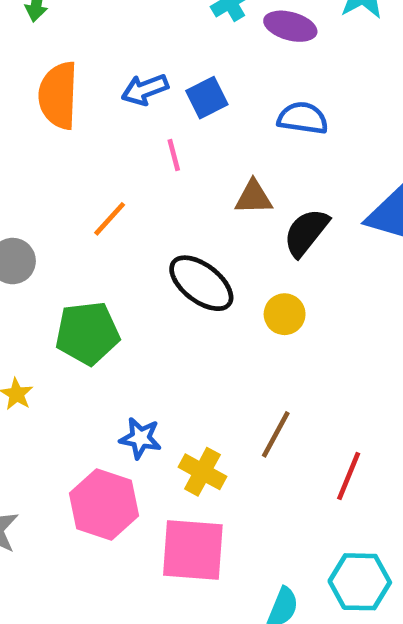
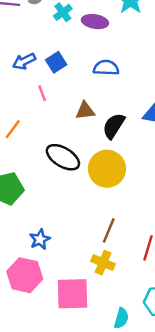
yellow circle: (285, 314) -> (107, 169), size x1.8
blue star: (140, 438) -> (40, 239), turned -30
yellow cross: (202, 472) -> (103, 263), moved

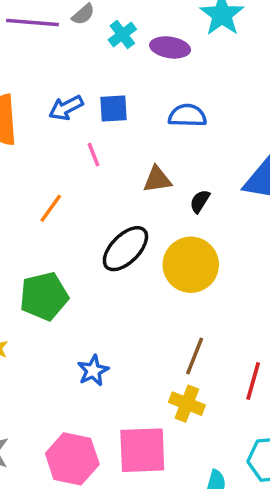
blue square: (56, 62) -> (113, 108), turned 30
black semicircle: (114, 126) -> (200, 201), size x0.6
black ellipse: (63, 157) -> (125, 249), turned -76
pink hexagon: (25, 275) -> (72, 459), moved

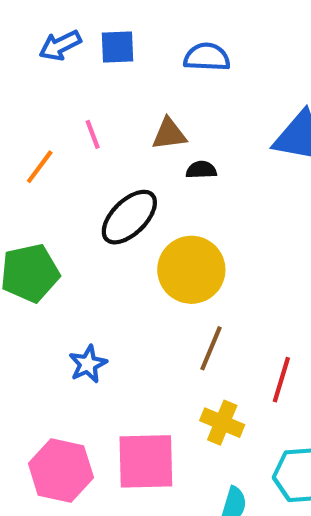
pink line: (93, 155) -> (93, 134), moved
black semicircle: (200, 201) -> (201, 170), moved, turned 55
yellow circle: (191, 265) -> (191, 270), moved
yellow cross: (187, 404) -> (222, 423), moved

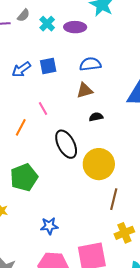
brown triangle: (169, 134) -> (85, 90), moved
black ellipse: (129, 217) -> (66, 144), turned -64
blue star: (88, 364) -> (49, 226), moved, turned 30
yellow cross: (222, 423) -> (124, 233), turned -36

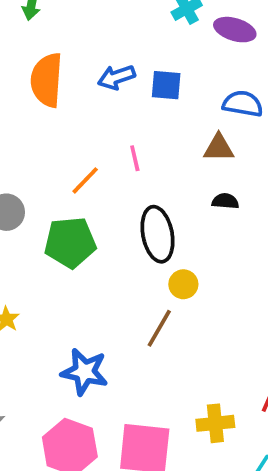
yellow circle: (99, 164) -> (183, 284), moved, size x0.5
green pentagon: (24, 177) -> (70, 242), moved
brown line: (114, 199) -> (159, 328), moved
blue star: (49, 226) -> (85, 372), size x1.4

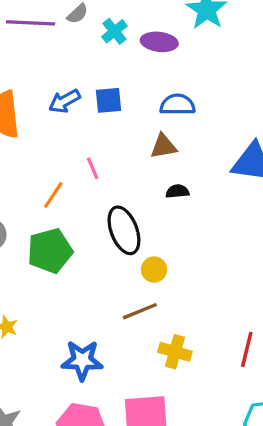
brown line: (159, 328) -> (140, 311), turned 48
yellow cross: (215, 423) -> (175, 352), moved, turned 32

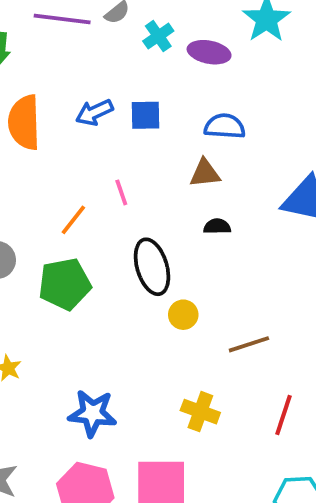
brown line: (140, 311) -> (249, 344), moved

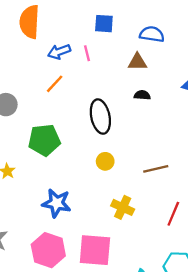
blue arrow: (94, 112) -> (59, 52), moved
pink line: (121, 192) -> (87, 53), moved
green pentagon: (65, 284) -> (44, 140), moved
yellow circle: (183, 315) -> (105, 161), moved

